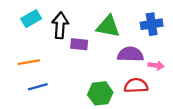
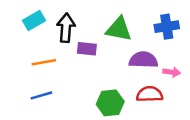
orange line: (29, 62) -> (44, 62), moved

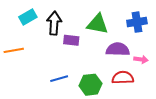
orange line: (44, 62) -> (14, 50), moved
blue line: (41, 95) -> (59, 79), moved

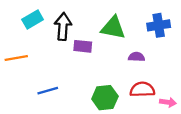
purple semicircle: (118, 49) -> (136, 57), size x0.6
pink arrow: (141, 59) -> (168, 102), moved
blue line: (59, 79) -> (48, 91), moved

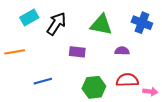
blue cross: (159, 25) -> (142, 23), turned 30
black arrow: (63, 26) -> (56, 24), turned 30
purple rectangle: (83, 46) -> (77, 52), moved

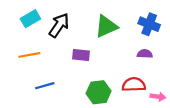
green triangle: (101, 25) -> (106, 26), turned -35
purple semicircle: (122, 51) -> (145, 54), moved
orange line: (15, 52) -> (29, 55), moved

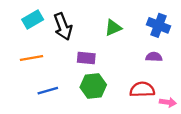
black arrow: (59, 25) -> (63, 27), turned 125
green triangle: (106, 26) -> (113, 28), size x0.7
green hexagon: (99, 92) -> (93, 86), moved

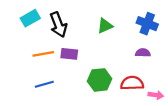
orange line: (31, 58) -> (43, 54), moved
purple rectangle: (86, 58) -> (69, 54), moved
green hexagon: (93, 86) -> (100, 80), moved

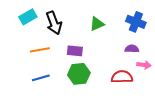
purple rectangle: (69, 54) -> (75, 51), moved
green hexagon: (100, 80) -> (79, 74), moved
pink arrow: (156, 95) -> (144, 65), moved

